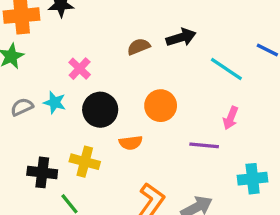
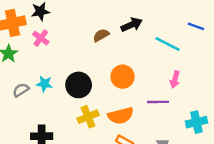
pink cross: (80, 69) -> (41, 38), moved
orange semicircle: (131, 143) -> (121, 116), moved, size x1.5
yellow cross: (85, 162) -> (88, 117), moved, turned -30

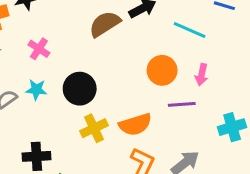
brown semicircle: (101, 35) -> (105, 24), size x1.5
pink cross: (41, 38) -> (39, 49), moved
orange circle: (123, 77) -> (162, 70), moved

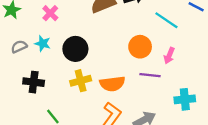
black cross: (37, 156) -> (34, 82), moved

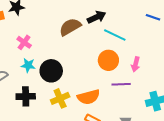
cyan line: (166, 20) -> (115, 35), moved
cyan star: (43, 44) -> (28, 65), moved
black cross: (34, 82) -> (26, 96), moved

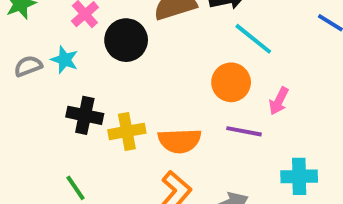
cyan star: (28, 65) -> (65, 60), moved
black circle: (51, 71) -> (126, 40), moved
black cross: (26, 96) -> (85, 115), moved

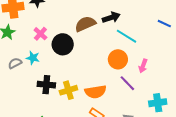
purple line: (244, 131) -> (127, 83), turned 42

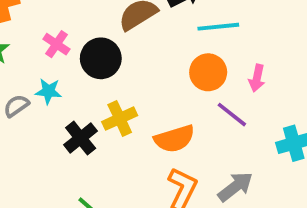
cyan line: (127, 36) -> (218, 27), turned -30
black cross: (46, 85) -> (81, 138), turned -36
yellow cross: (68, 90) -> (120, 119), moved

